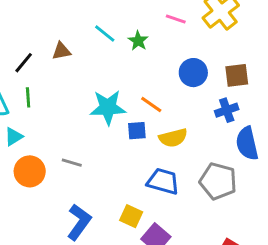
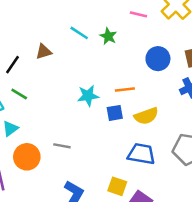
green line: (28, 97) -> (19, 94), turned -49
orange line: (151, 105) -> (125, 89), turned -36
cyan star: (108, 107) -> (88, 96), size x0.7

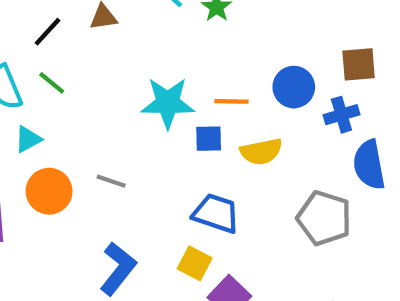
blue circle: (158, 59) -> (294, 87), moved
cyan star: (88, 96) -> (168, 103), size x1.4
blue trapezoid: (141, 154) -> (216, 213), moved

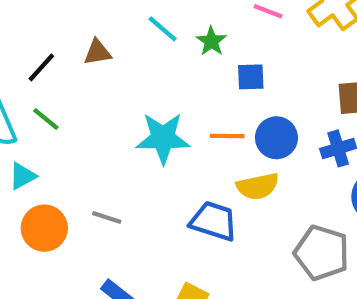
blue circle: (294, 87) -> (276, 138), moved
blue square: (209, 139) -> (251, 77), moved
blue trapezoid: (216, 213) -> (214, 221), moved

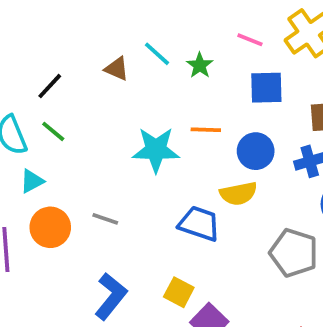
brown triangle: (97, 52) -> (117, 69), moved, turned 32
blue square: (251, 77) -> (266, 88), moved, size x1.4
orange line: (227, 136) -> (206, 130), moved

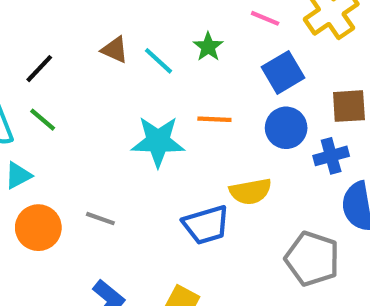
cyan line: (157, 54) -> (159, 61), moved
blue square: (266, 88) -> (283, 72), turned -30
blue circle: (256, 151) -> (286, 128), moved
blue trapezoid: (199, 224) -> (206, 225), turned 144

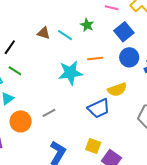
gray line: (100, 219) -> (49, 113), turned -40

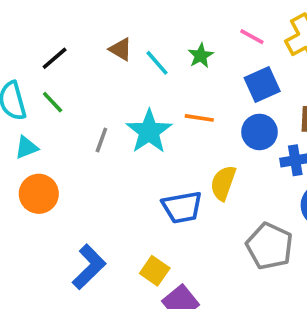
cyan star: (70, 73) -> (149, 132), turned 30
yellow semicircle: (117, 90) -> (223, 183), turned 114
gray line: (49, 113) -> (101, 140), moved, turned -56

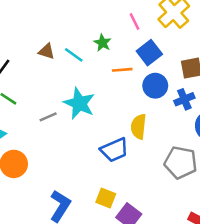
pink line: (252, 37) -> (135, 22), turned 48
orange line: (199, 118) -> (122, 70), moved
gray line: (101, 140) -> (48, 117), turned 60

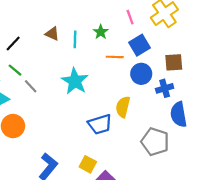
cyan line: (74, 55) -> (75, 39), turned 49
gray line: (48, 117) -> (31, 86), moved, turned 64

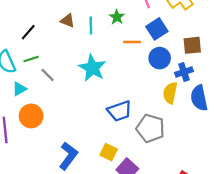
green line: (15, 70) -> (31, 59), turned -56
yellow semicircle: (123, 107) -> (170, 93), moved
gray pentagon: (155, 142) -> (150, 128), moved

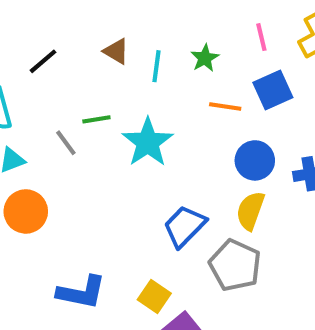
blue circle: (160, 58) -> (255, 160), moved
green line: (31, 59) -> (96, 119), moved
yellow semicircle: (170, 93) -> (250, 211), moved
blue trapezoid: (119, 111) -> (185, 226), turned 145
blue L-shape: (68, 156) -> (81, 292), turned 56

